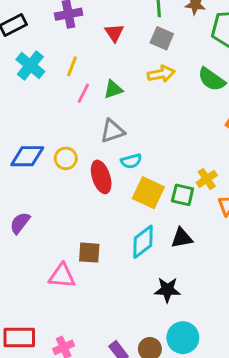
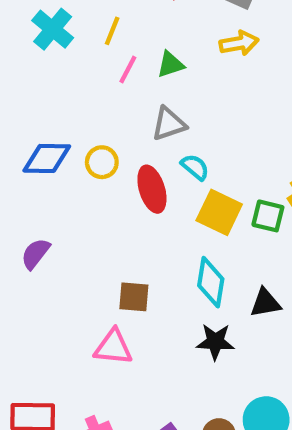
cyan semicircle: (131, 161) -> (195, 167), turned -126
black triangle: (182, 238) -> (265, 303), moved
cyan diamond: (143, 242) -> (211, 282), turned -44
pink triangle: (62, 276) -> (113, 347), moved
black star: (167, 290) -> (215, 342), moved

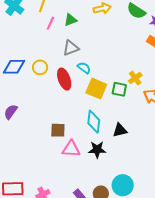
pink triangle: (113, 347) -> (71, 149), moved

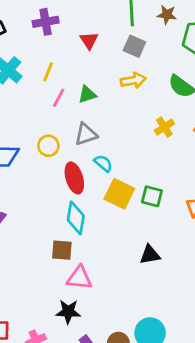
yellow circle: (40, 67) -> (48, 146), moved
yellow cross: (135, 78) -> (164, 127), moved
cyan diamond: (94, 122) -> (76, 218), moved
black star: (97, 150) -> (68, 312), moved

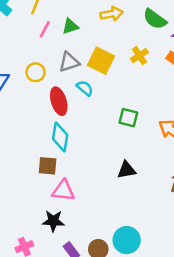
yellow square: (119, 194) -> (101, 61), moved

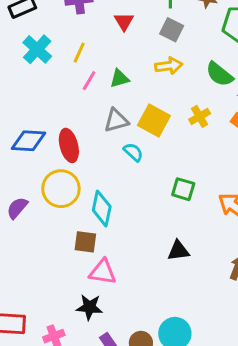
yellow circle: (36, 72) -> (61, 189), moved, size x1.6
red ellipse: (59, 101) -> (69, 145), moved

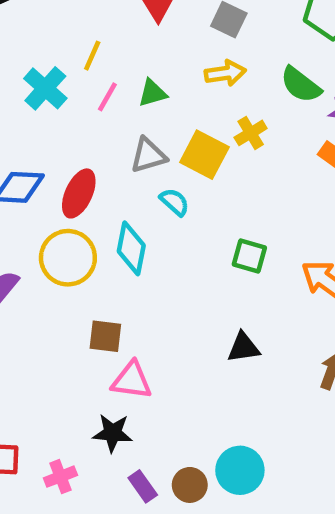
cyan cross: (37, 49) -> (45, 88), moved
yellow cross: (200, 116) -> (251, 133), moved
red ellipse: (69, 145) -> (79, 193), turned 40
cyan diamond: (102, 208) -> (131, 248), moved

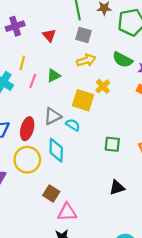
gray triangle: (148, 155) -> (53, 116), moved
brown square: (105, 336) -> (51, 194), turned 35

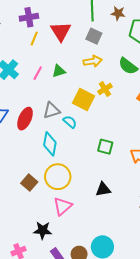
red triangle: (49, 35) -> (61, 31), size x1.5
yellow line: (22, 63) -> (34, 38), moved
yellow circle: (27, 160) -> (58, 177), moved
brown square: (51, 194) -> (29, 183), moved
pink triangle: (67, 212) -> (63, 206), moved, turned -48

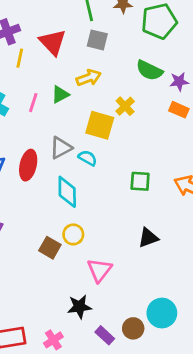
yellow arrow: (93, 61) -> (89, 78), moved
yellow circle: (58, 177) -> (73, 234), moved, size x0.6

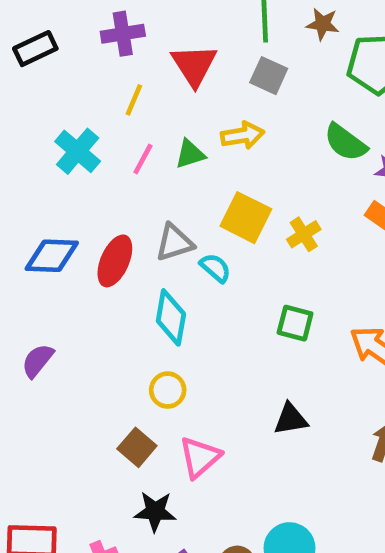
yellow line: (20, 58) -> (134, 100), moved
yellow cross: (125, 106) -> (304, 234), moved
brown square: (50, 248) -> (137, 447), moved

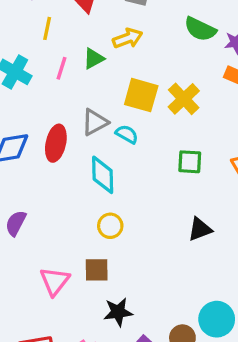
yellow cross: (304, 234) -> (184, 99), size x1.4
brown square: (137, 447) -> (97, 270), turned -30
pink triangle: (200, 457) -> (55, 281), moved

